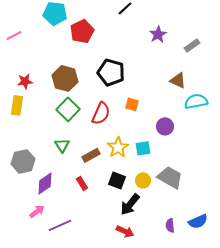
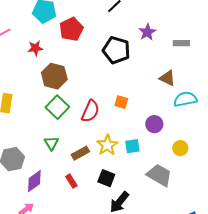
gray rectangle: (192, 45) -> (181, 43), turned 35
black pentagon: (111, 72) -> (116, 50), moved
red star: (25, 81) -> (35, 48), moved
yellow circle: (143, 180) -> (180, 148), moved

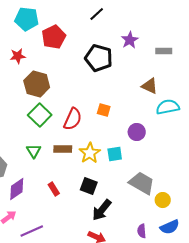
yellow circle: (180, 148) -> (163, 200), moved
brown rectangle: (80, 153) -> (63, 149), moved, turned 30

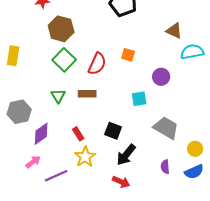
yellow star: (90, 153) -> (85, 157), moved
yellow circle: (163, 200) -> (195, 149), moved
purple semicircle: (142, 231) -> (165, 167), moved

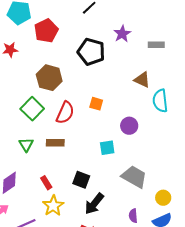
brown hexagon: (61, 29) -> (49, 78), moved
cyan semicircle: (192, 52) -> (160, 101), turned -85

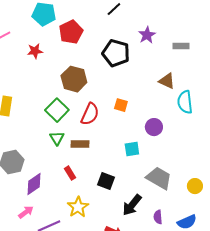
green triangle: (26, 145) -> (57, 138), moved
red rectangle: (46, 183) -> (70, 173), moved
yellow circle: (163, 198) -> (195, 186), moved
black arrow: (94, 204) -> (132, 205), moved

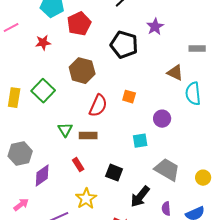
gray rectangle: (181, 46) -> (197, 49), moved
green square: (57, 110) -> (43, 91), moved
pink arrow: (26, 212) -> (21, 205), moved

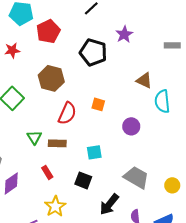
gray rectangle: (197, 49) -> (172, 45), moved
cyan square: (140, 141) -> (94, 152), moved

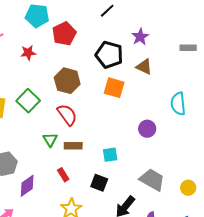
brown triangle: (144, 80) -> (144, 67), moved
orange square: (98, 104) -> (114, 88), moved, size x1.5
red semicircle: (67, 113) -> (67, 115), moved, turned -60

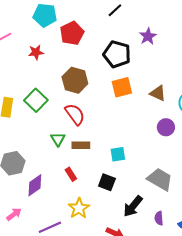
brown triangle: (144, 67) -> (158, 93), moved
orange square: (114, 88) -> (122, 87), turned -30
purple circle: (147, 129) -> (166, 127), moved

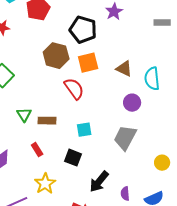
brown hexagon: (75, 80) -> (56, 56), moved
red semicircle: (75, 114) -> (74, 89), moved
gray trapezoid: (160, 179) -> (125, 138), moved, turned -92

